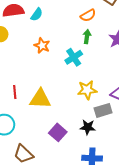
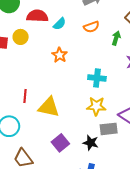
orange semicircle: (88, 15) -> (91, 27), moved
green arrow: (87, 37) -> (116, 38), moved
cyan cross: (74, 57) -> (97, 78), moved, turned 30

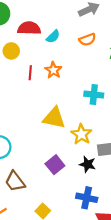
red line: (25, 96) -> (30, 73), moved
yellow star: (96, 106) -> (81, 134), moved, turned 30
yellow triangle: (49, 107) -> (54, 118), moved

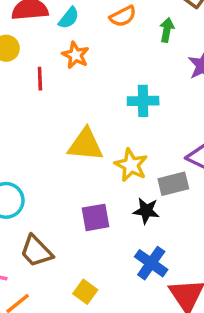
orange star: (53, 70) -> (75, 55), moved
purple square: (55, 165) -> (95, 217), turned 36
blue cross: (87, 198) -> (151, 263), turned 30

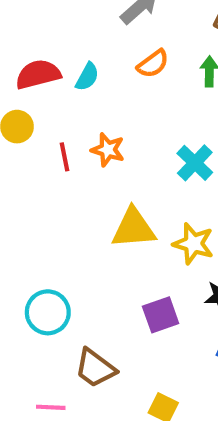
orange star: (75, 55) -> (108, 150), moved
cyan cross: (143, 101) -> (195, 163), turned -36

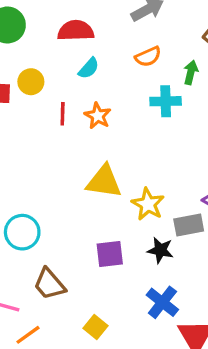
red semicircle: (38, 74) -> (76, 31), moved
cyan semicircle: (87, 77) -> (89, 68), moved
cyan cross: (195, 163) -> (166, 101), moved, turned 32

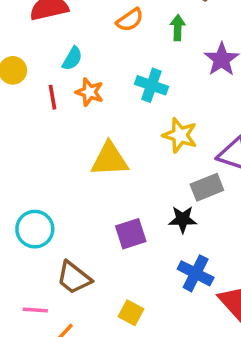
cyan semicircle: (89, 68) -> (72, 58), moved
cyan cross: (166, 101) -> (151, 85), moved, turned 32
yellow star: (148, 204) -> (180, 135), moved

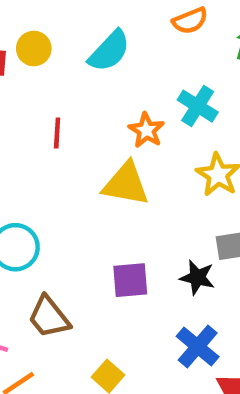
cyan semicircle: (72, 58) -> (109, 51), size x1.5
orange star: (90, 92) -> (146, 130), moved
red line: (52, 97) -> (57, 133), moved

